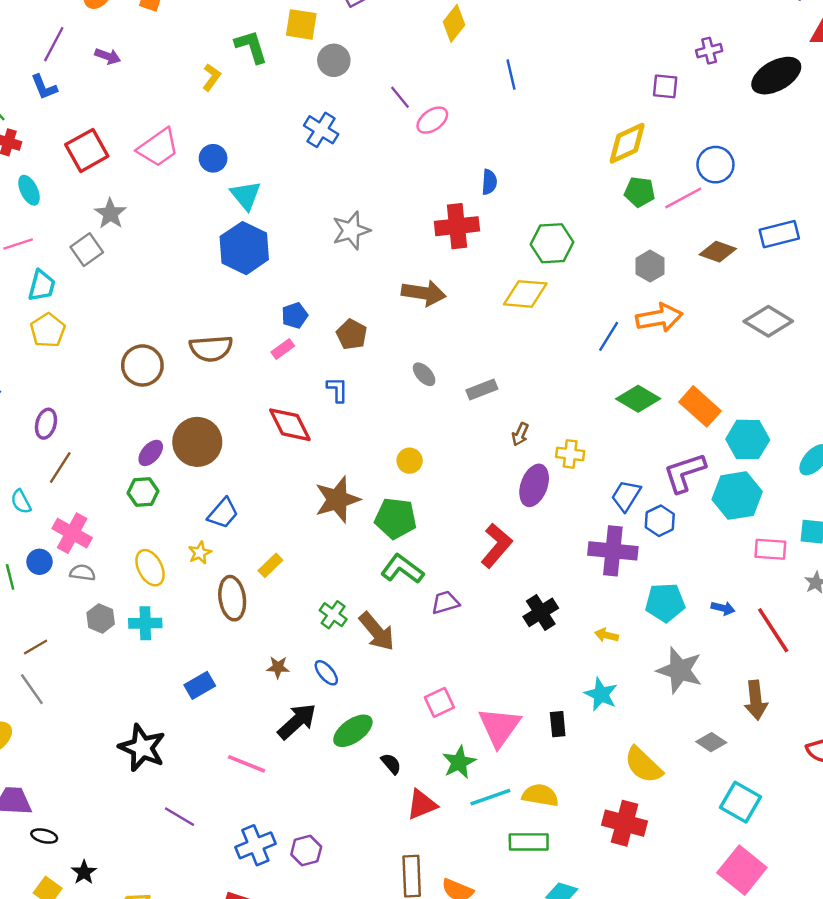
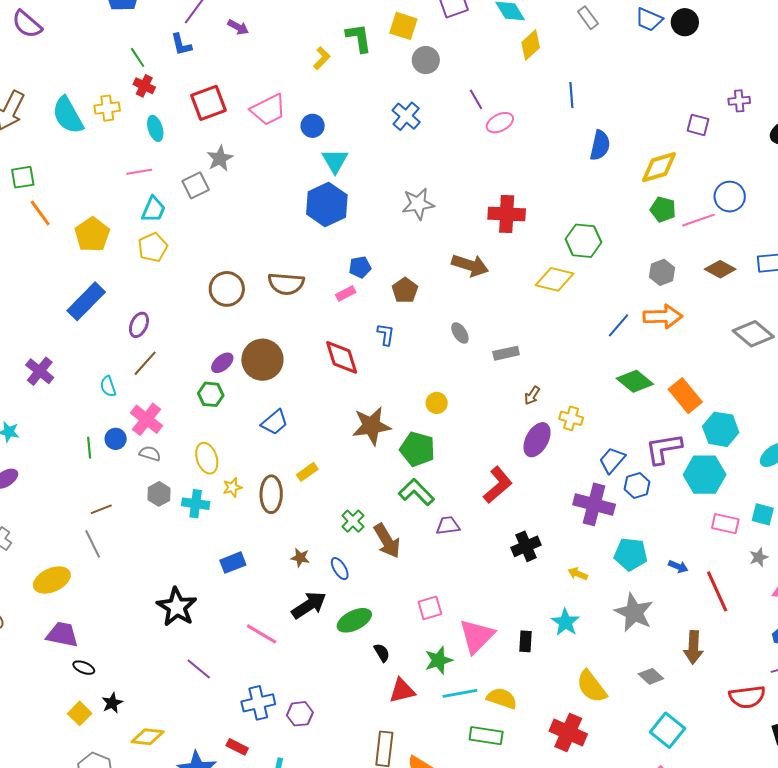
blue semicircle: (489, 182) -> (600, 145), moved, size x1.4
yellow star: (200, 553) -> (232, 487), moved

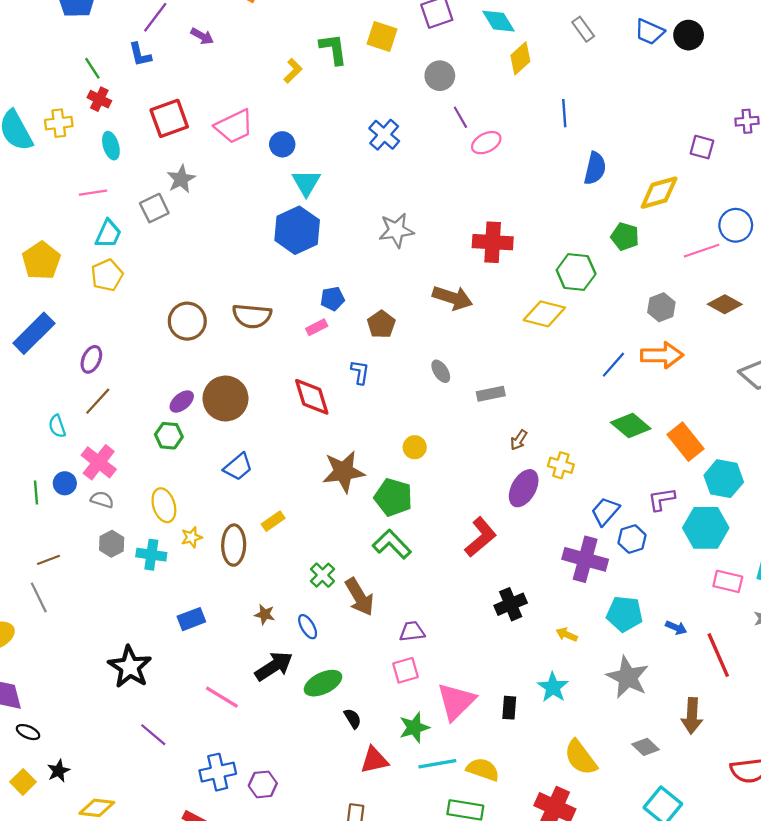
gray circle: (426, 60) -> (440, 76), moved
green pentagon: (663, 209) -> (625, 237), moved
purple L-shape: (664, 449) -> (662, 499), size x0.7
purple trapezoid: (448, 526) -> (412, 631), moved

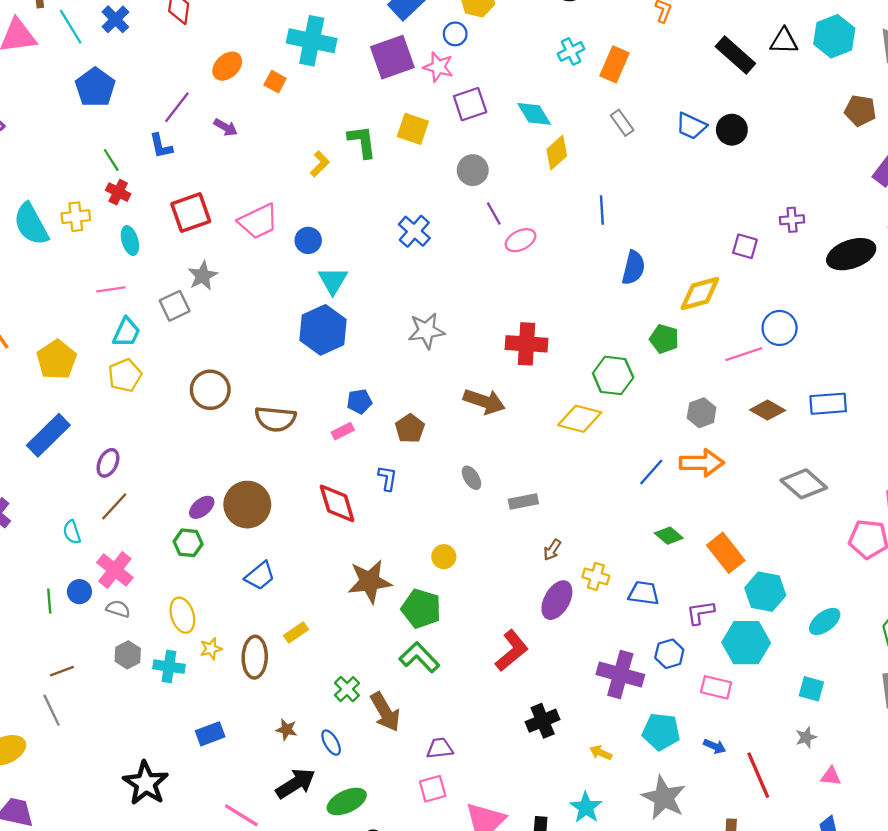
brown circle: (187, 321) -> (210, 390), moved
green diamond: (631, 426) -> (669, 536), size x0.7
blue trapezoid: (605, 511) -> (644, 593), moved, turned 56
pink rectangle: (728, 581) -> (716, 687), moved

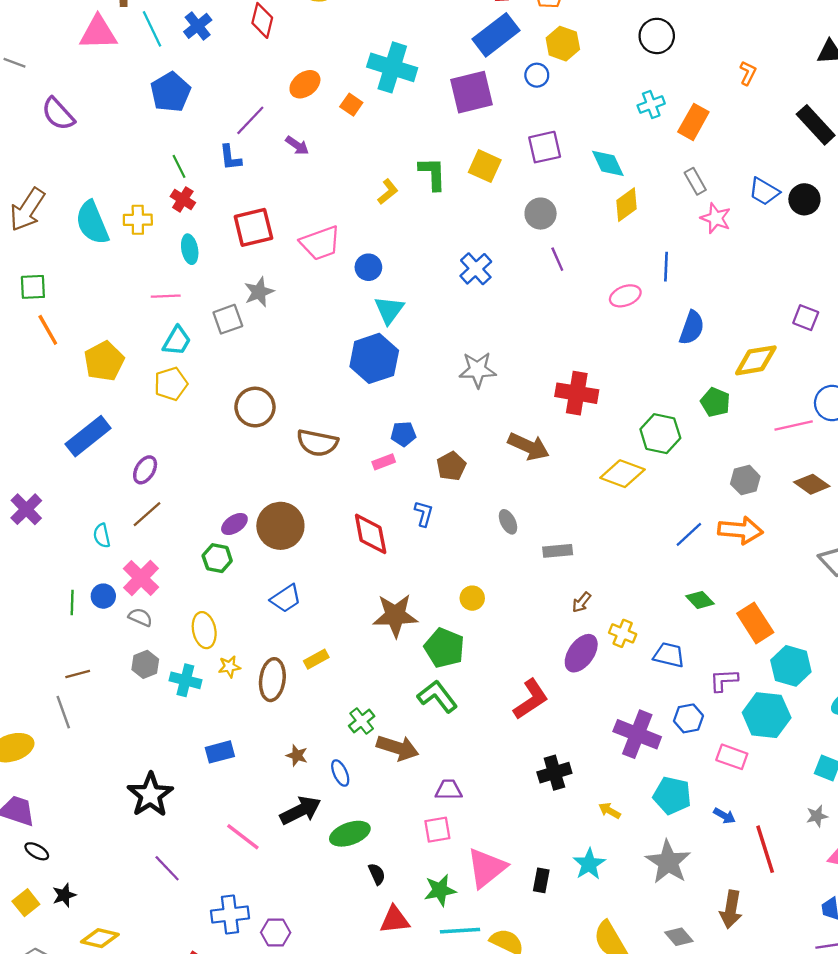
pink star: (438, 67) -> (716, 218), moved
pink ellipse: (521, 240) -> (625, 296), moved
brown arrow: (385, 712) -> (398, 748), turned -48

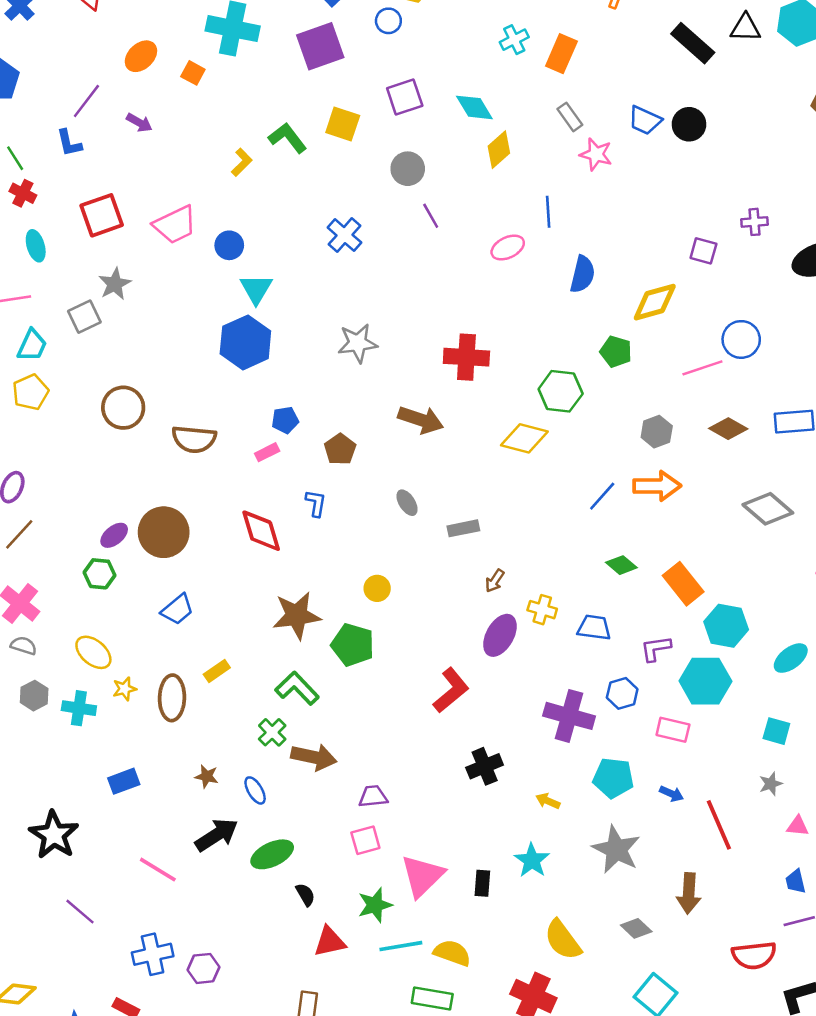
green L-shape: (433, 174) -> (288, 138), turned -30
yellow ellipse: (204, 630) -> (93, 652), turned -32
green L-shape: (437, 697) -> (297, 688), moved

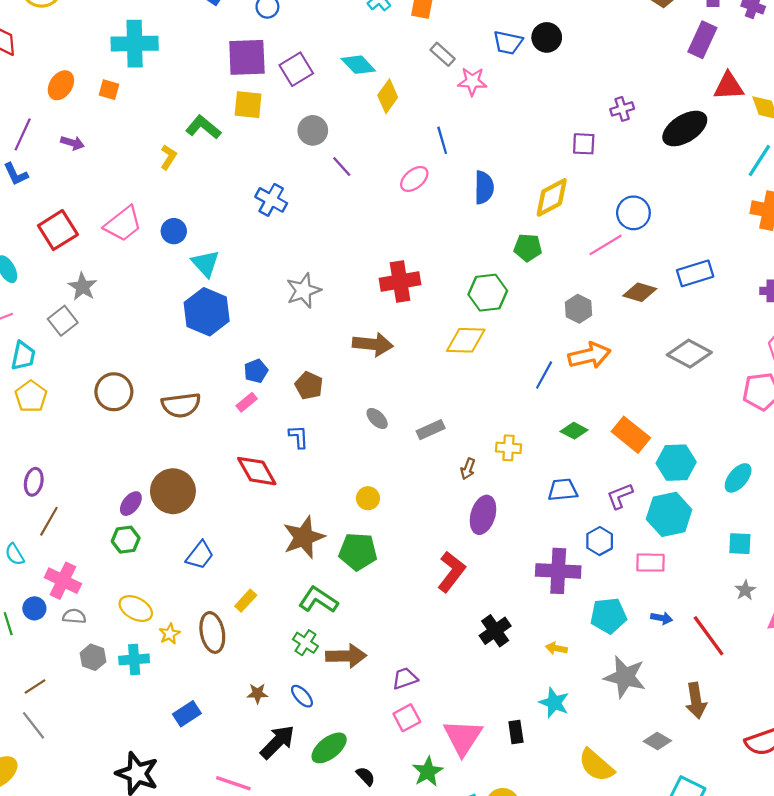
purple square: (320, 46) -> (247, 57), moved, turned 30
yellow cross: (542, 610) -> (509, 448), moved

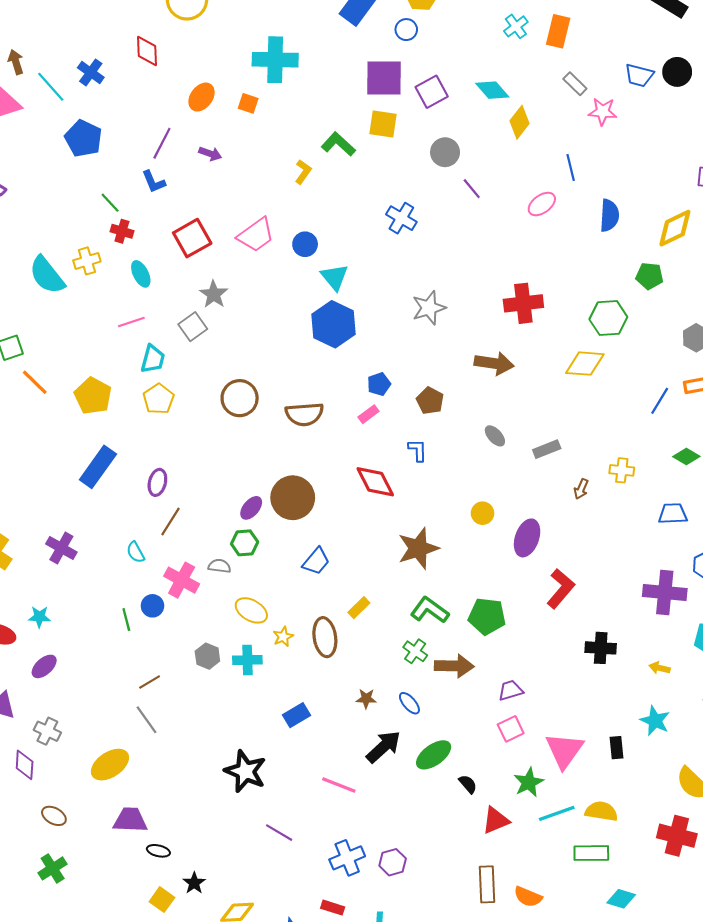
purple ellipse: (483, 515) -> (527, 538), moved
green pentagon: (358, 552) -> (487, 616), moved
gray semicircle: (74, 616) -> (219, 566), moved
black cross: (495, 631) -> (601, 648), turned 36

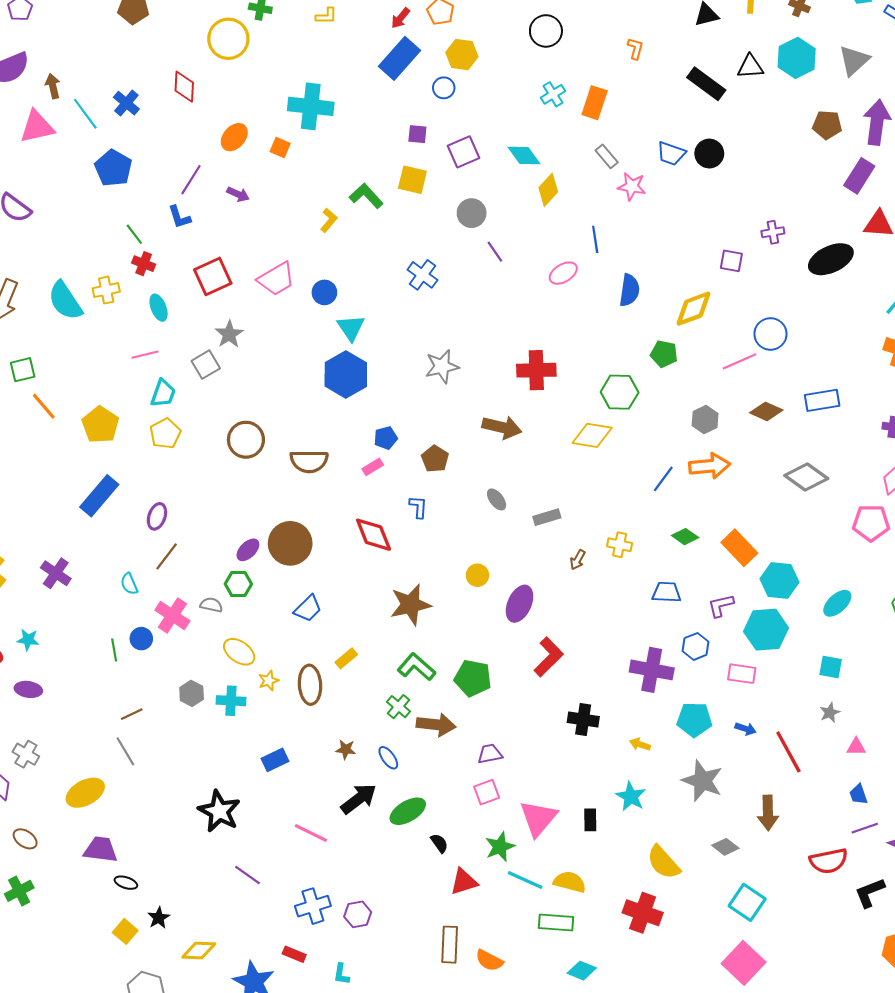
purple square: (384, 78) -> (417, 134), size x0.5
purple ellipse: (44, 666) -> (28, 689), turned 45
cyan line: (557, 813) -> (525, 880), turned 39

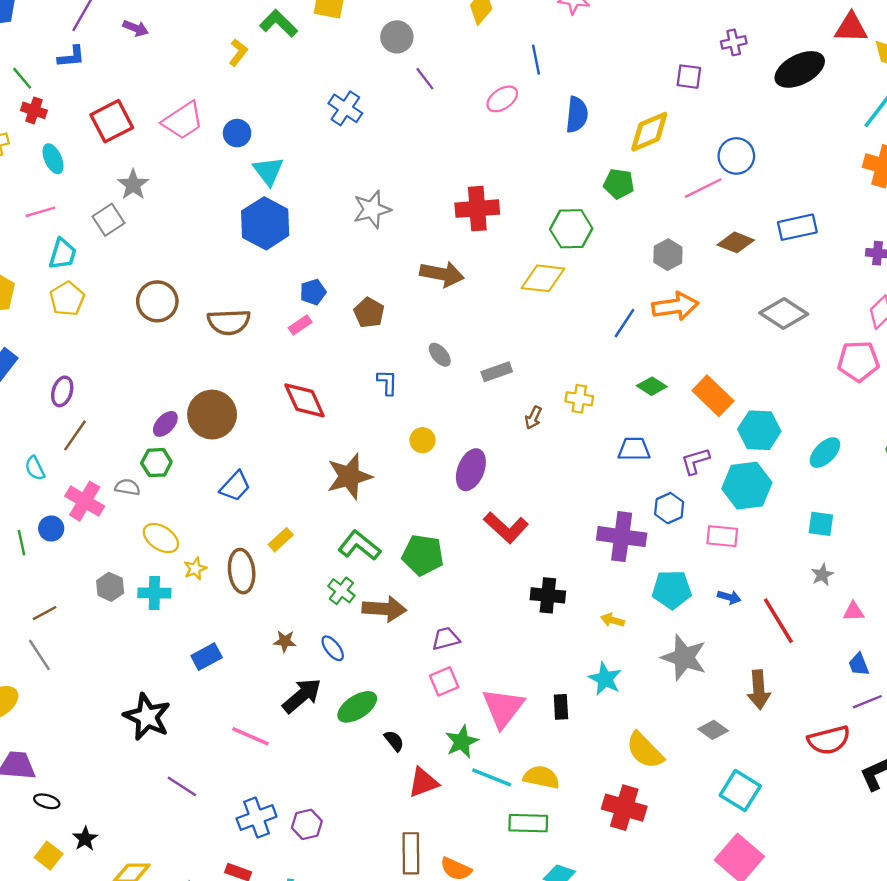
blue L-shape: (179, 217) -> (71, 57), turned -75
blue L-shape: (418, 507) -> (387, 382), moved
red L-shape: (549, 657) -> (506, 527), turned 90

